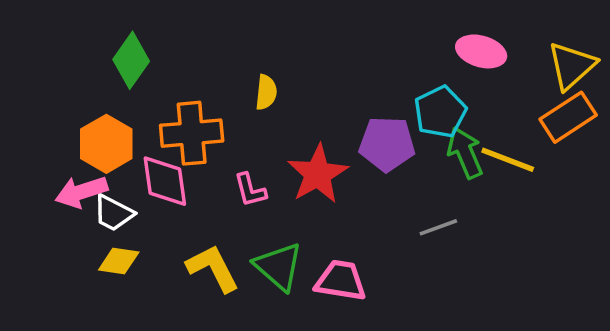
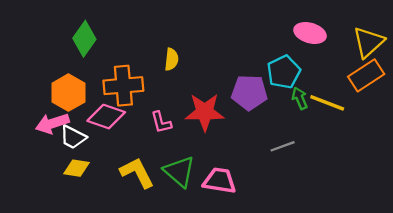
green arrow: (465, 153) -> (300, 98), size x0.7
red star: (318, 174) -> (205, 112), turned 30
pink diamond: (165, 181) -> (106, 117), turned -63

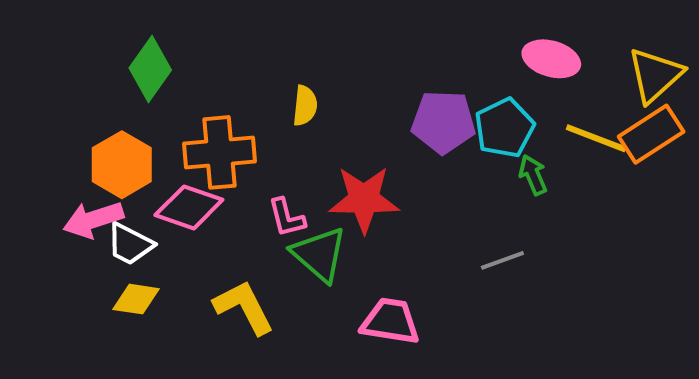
purple pentagon: (249, 93) -> (443, 122), moved
yellow line: (327, 103) -> (596, 138), moved
green triangle: (179, 172) -> (319, 254), moved

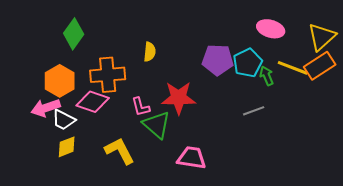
green arrow: (533, 175) -> (267, 76), moved
gray line: (502, 260) -> (254, 111), moved
yellow diamond: (136, 299) -> (67, 147), turned -30

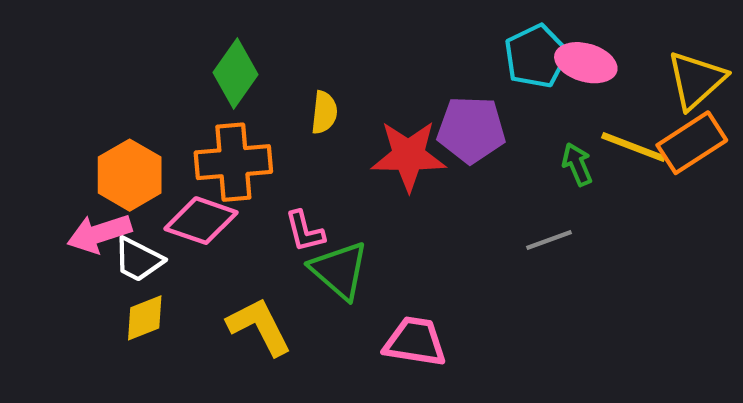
green diamond: (74, 34) -> (236, 73), moved
cyan pentagon: (248, 63) -> (536, 56), moved
red star: (179, 98) -> (409, 156), moved

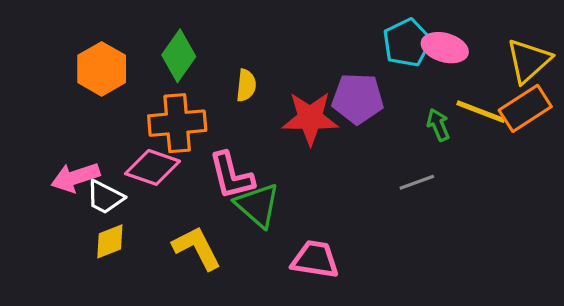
orange hexagon: (130, 175) -> (102, 69), moved
pink L-shape: (305, 231) -> (231, 176), size x1.5

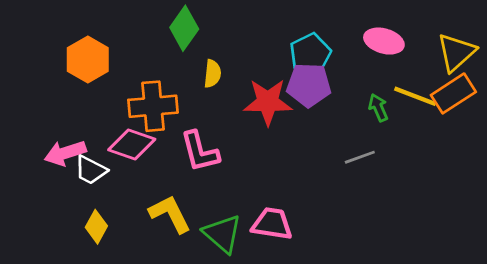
cyan pentagon: (407, 43) -> (310, 54), moved
green diamond: (179, 56) -> (184, 28), moved
green triangle: (258, 205) -> (222, 234), moved
yellow diamond: (110, 241) -> (96, 227), moved, turned -40

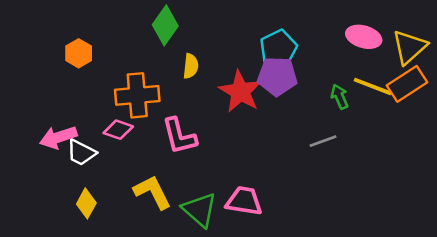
pink ellipse: (384, 41) -> (364, 37), moved
orange hexagon: (88, 59) -> (79, 53), size x0.7
red star: (268, 102) -> (240, 92), turned 30
pink diamond: (132, 144) -> (118, 130), size x0.7

